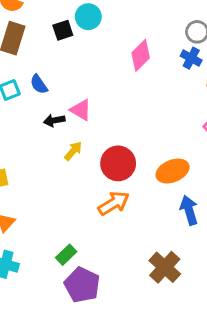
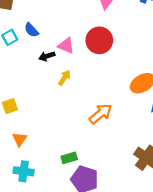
red circle: (118, 163) -> (99, 40), moved
green rectangle: (66, 255) -> (69, 158), turned 35

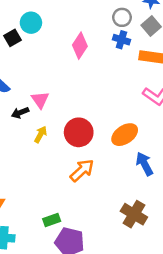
red circle: (99, 40) -> (79, 132), moved
pink triangle: (66, 46) -> (40, 100), turned 36

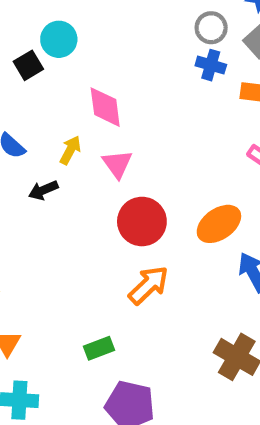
pink diamond: (80, 46) -> (105, 107), moved, turned -40
pink triangle: (40, 100) -> (117, 164), moved
yellow arrow: (41, 134) -> (70, 150), moved
green rectangle: (52, 220) -> (99, 348), moved

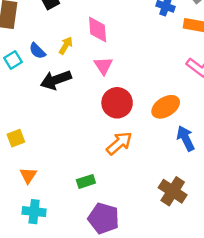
yellow arrow: (70, 150) -> (66, 45), moved
black arrow: (43, 190) -> (56, 80), size x1.6

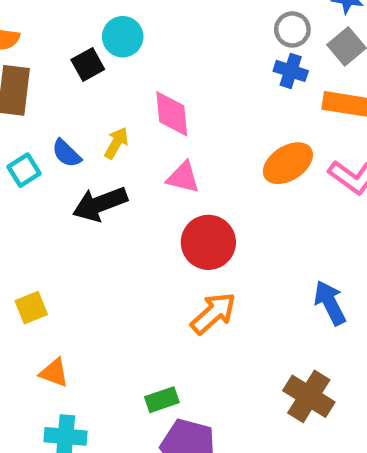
pink triangle: (103, 66) -> (183, 177), turned -42
orange ellipse: (166, 107) -> (288, 163), moved
orange triangle: (28, 175) -> (54, 373), turned -42
green rectangle: (86, 181) -> (162, 400), moved

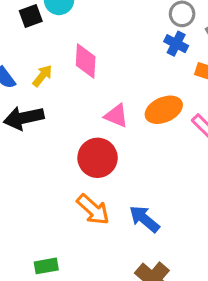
pink triangle: (183, 177) -> (116, 116), moved
blue arrow: (330, 303) -> (144, 219), moved, turned -32
orange arrow: (213, 313) -> (93, 209), turned 75

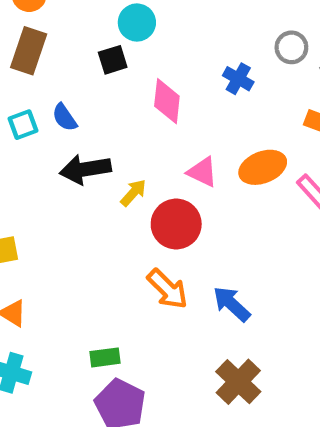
black square: (31, 16) -> (113, 60), moved
blue cross: (176, 44) -> (238, 79), moved
yellow arrow: (42, 76) -> (133, 193), moved

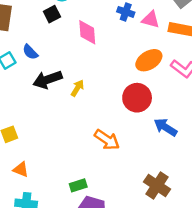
pink triangle: (202, 172) -> (151, 19), moved
red circle: (176, 224) -> (137, 98), moved
blue arrow: (232, 304) -> (165, 127), moved

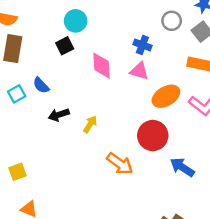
pink triangle: (151, 19) -> (139, 71), moved
black arrow: (48, 80) -> (59, 115), size x0.7
orange arrow: (107, 140) -> (120, 164), moved

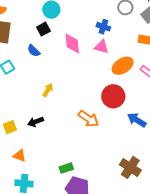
blue semicircle: (41, 85) -> (34, 51), moved
black arrow: (59, 115) -> (36, 122), moved
yellow arrow: (90, 124) -> (48, 90), moved

